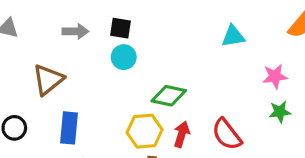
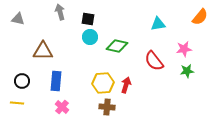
gray arrow: (75, 31) -> (60, 12), moved, turned -105
brown triangle: (48, 80) -> (43, 51), turned 40
green diamond: (169, 96) -> (117, 46), moved
red semicircle: (227, 134) -> (154, 61), moved

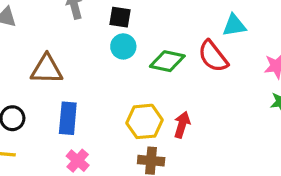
red semicircle: (154, 61) -> (213, 56), moved

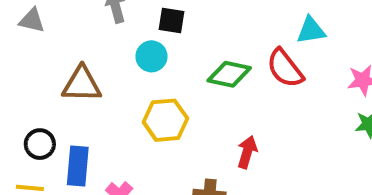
cyan circle: (123, 46) -> (151, 56), moved
blue rectangle: (68, 118) -> (78, 166), moved
yellow hexagon: (144, 121) -> (165, 120), moved

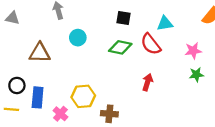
black square: (171, 20) -> (124, 18), moved
yellow hexagon: (165, 120) -> (83, 96), moved
red arrow: (247, 152) -> (147, 82), moved

